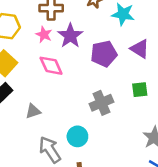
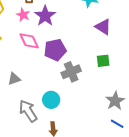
purple pentagon: (104, 54) -> (55, 50), moved

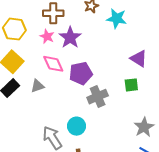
purple triangle: (103, 27) -> (139, 59), moved
gray triangle: (14, 79) -> (37, 86), moved

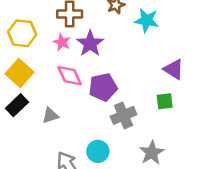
gray triangle: (37, 86) -> (50, 115), moved
gray star: (144, 127) -> (152, 153), moved

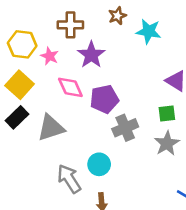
pink star: (62, 42) -> (50, 56), moved
gray triangle: (50, 115) -> (51, 128), size x1.6
gray star: (152, 153) -> (167, 143), moved

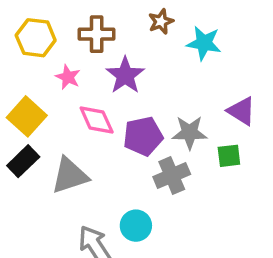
yellow hexagon: (22, 44) -> (36, 38), moved
gray star: (167, 143) -> (190, 133), moved, turned 30

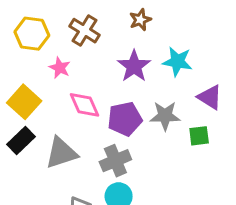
brown cross: (97, 34) -> (84, 31), turned 32
cyan star: (204, 43) -> (177, 62), moved
purple star: (125, 75) -> (134, 66), moved
gray cross: (172, 175) -> (115, 161), moved

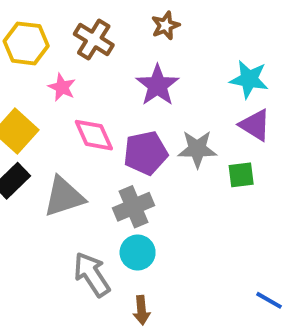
cyan star: (177, 62) -> (249, 79), moved

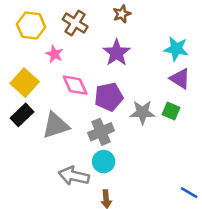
gray star: (197, 149) -> (142, 112), moved
green square: (241, 175) -> (171, 111), turned 30
gray arrow: (92, 274) -> (74, 176), turned -44

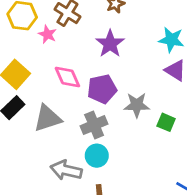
pink star: (54, 54) -> (47, 34), moved
green square: (171, 111) -> (166, 122), moved

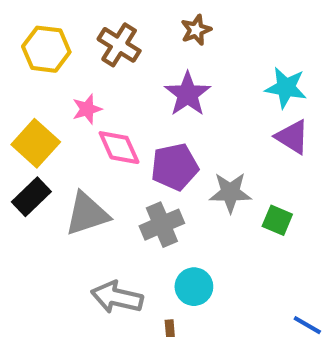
pink star: (47, 34) -> (87, 109), moved, turned 30
cyan circle: (97, 156) -> (194, 287), moved

